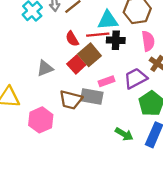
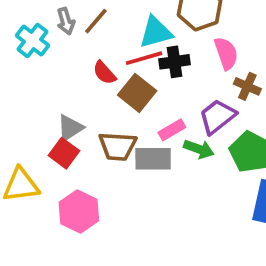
red square: (76, 64) -> (64, 153), moved
brown trapezoid: (71, 100) -> (118, 146), moved
green arrow: (124, 134) -> (199, 149), moved

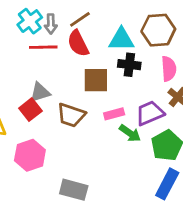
gray arrow: (66, 21) -> (51, 24), moved
red line: (144, 58) -> (43, 47), moved
red semicircle: (104, 73) -> (78, 43), moved, size x1.4
brown square: (137, 93) -> (96, 80), turned 36
gray rectangle: (153, 159) -> (74, 190), moved

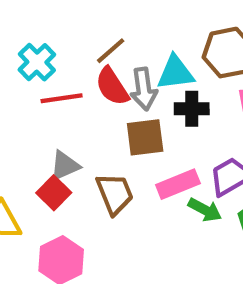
gray arrow: (51, 24) -> (144, 89), moved, size x1.4
pink rectangle: (114, 114) -> (178, 184), size x1.4
brown trapezoid: (71, 115) -> (115, 194), turned -124

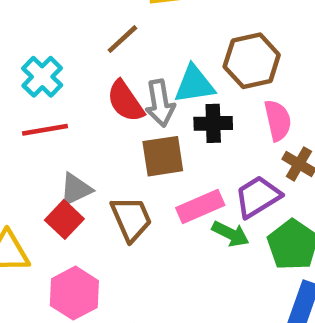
brown line: (111, 51) -> (122, 39), moved
red line: (62, 98) -> (45, 130), moved

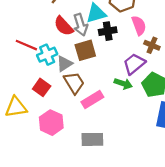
cyan cross: (42, 77) -> (47, 55), moved, turned 30
red line: (45, 130) -> (26, 45), turned 40
gray triangle: (76, 189) -> (64, 64), moved
pink rectangle: (200, 206) -> (92, 99), moved

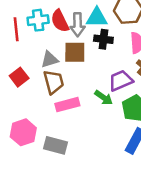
red line: (26, 45) -> (16, 29), turned 45
cyan cross: (47, 55) -> (38, 20), moved
pink hexagon: (51, 123) -> (23, 132), moved

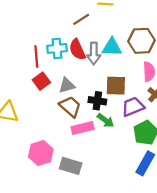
black cross: (103, 39) -> (97, 101), moved
brown square: (75, 52) -> (116, 86), moved
red square: (19, 77) -> (41, 81), moved
brown trapezoid: (54, 82) -> (70, 107), turned -35
green arrow: (104, 98) -> (106, 120), moved

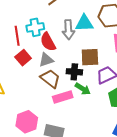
red semicircle: (77, 50) -> (48, 42), moved

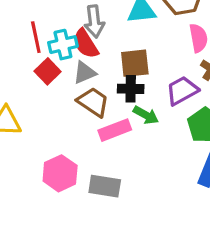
cyan cross: (35, 27) -> (63, 45), moved
gray arrow: (68, 30) -> (94, 21), moved
brown square: (90, 57) -> (135, 63), moved

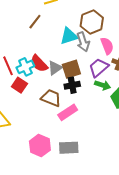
gray arrow: (94, 21) -> (83, 42), moved
gray triangle: (85, 73) -> (55, 68), moved
purple trapezoid: (182, 91) -> (99, 68), moved
green arrow: (146, 115) -> (103, 85), moved

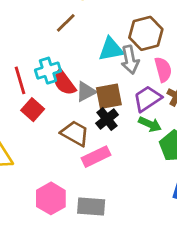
cyan cross: (25, 67) -> (48, 71), moved
black cross: (72, 85) -> (107, 119), turned -35

